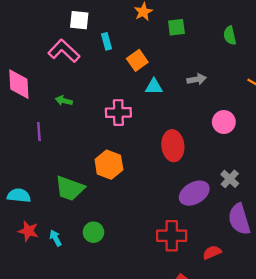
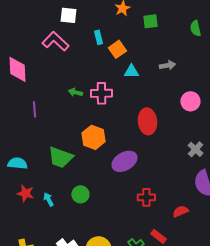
cyan rectangle: (107, 41) -> (98, 37), moved
green arrow: (64, 101) -> (75, 92), moved
purple ellipse: (194, 193) -> (124, 161), moved
red cross: (172, 236) -> (146, 197), size x0.7

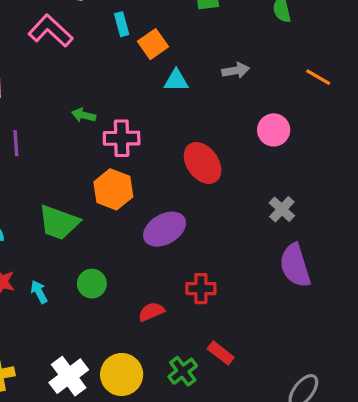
pink cross: (101, 93) -> (122, 138), moved
red ellipse: (147, 121) -> (203, 163), turned -30
red semicircle: (180, 211) -> (151, 312), moved

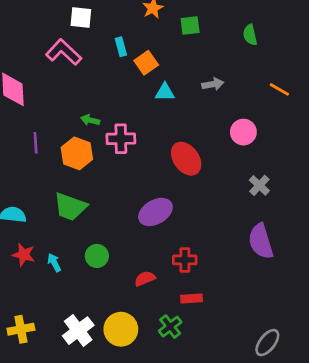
orange hexagon: (113, 189) -> (77, 153), moved
gray cross: (282, 209) -> (259, 185), moved
red rectangle: (221, 353) -> (191, 299), moved, turned -42

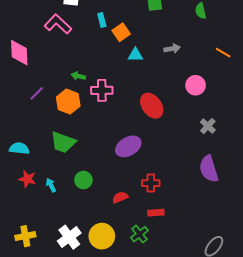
purple line: (36, 143) -> (37, 93), turned 49

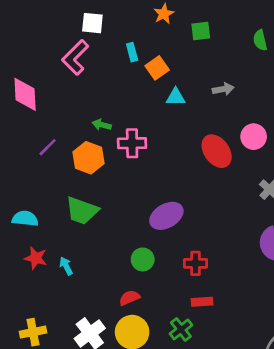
pink L-shape: (58, 24) -> (75, 57), turned -88
red ellipse: (152, 106) -> (217, 151), moved
green circle: (83, 180) -> (143, 259), moved
red semicircle: (120, 197) -> (129, 298), moved

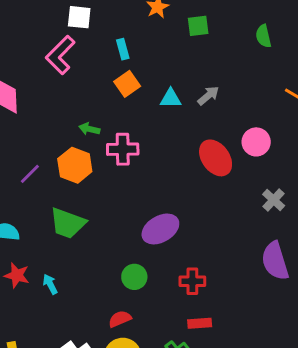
orange square: (157, 68) -> (127, 84), moved
gray arrow: (223, 89) -> (208, 96), moved, turned -30
purple line: (48, 147) -> (30, 174), moved

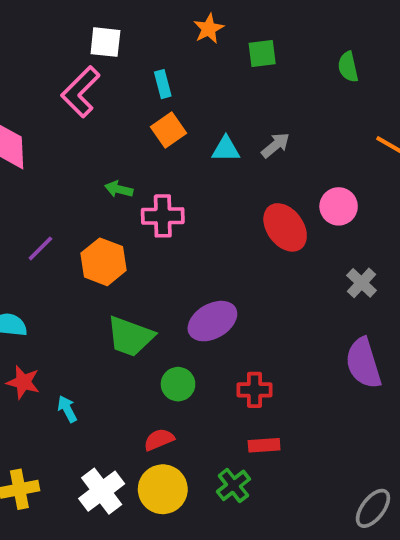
orange hexagon: (75, 165) -> (104, 262), moved
green trapezoid: (68, 223) -> (130, 336), moved
cyan arrow: (50, 284) -> (67, 409), moved

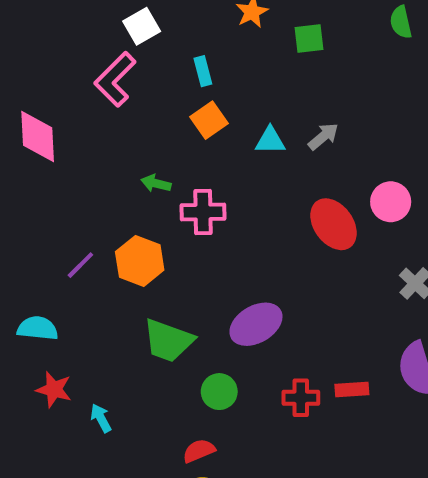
white square: (105, 42) -> (142, 26), turned -36
green semicircle: (348, 67) -> (401, 22), moved
purple line: (40, 248) -> (80, 265), moved
red rectangle: (264, 445) -> (352, 390), moved

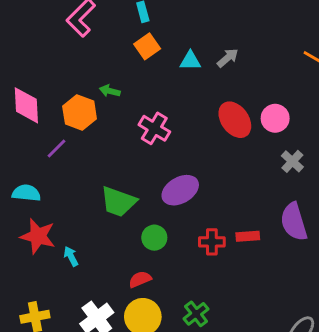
pink diamond: (38, 136) -> (26, 105), moved
pink circle: (391, 202) -> (275, 118), moved
pink cross: (203, 212) -> (154, 128), moved, turned 32
orange hexagon: (140, 261) -> (80, 113), moved
red star: (54, 390) -> (38, 236), size x1.4

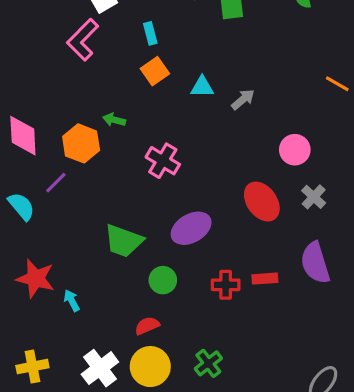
gray arrow: (228, 58) -> (243, 99), moved
red ellipse: (235, 120) -> (262, 202), moved
cyan semicircle: (26, 193) -> (21, 206), moved, turned 44

